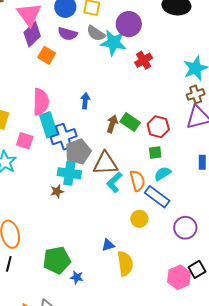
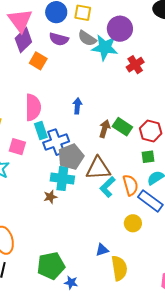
cyan rectangle: (49, 125) -> (41, 130), size x0.7

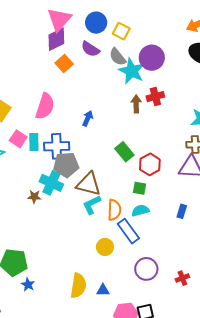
brown arrow: (105, 129) -> (136, 104), moved, turned -36
cyan rectangle: (41, 130) -> (34, 142), moved
blue triangle: (102, 250) -> (103, 290), moved

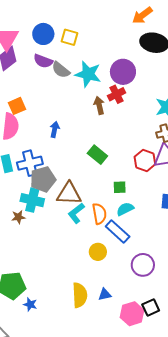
gray semicircle: (118, 57) -> (61, 70), moved
purple circle: (152, 58) -> (123, 72), moved
orange square: (64, 63) -> (17, 106), moved, turned 30
red hexagon: (150, 164) -> (145, 161), moved

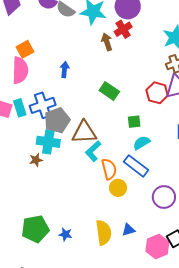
orange semicircle: (99, 214) -> (109, 169), moved
blue star: (30, 304) -> (65, 234), moved

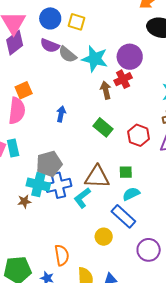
green rectangle: (109, 91) -> (103, 127), moved
red hexagon: (157, 93) -> (139, 135), moved
blue cross: (43, 105) -> (58, 185), moved
brown triangle: (84, 132) -> (97, 177), moved
orange semicircle: (109, 169) -> (62, 255), moved

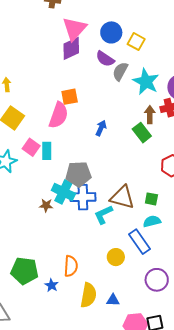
gray semicircle: (67, 54) -> (120, 71), turned 66
green rectangle: (103, 127) -> (142, 133), moved

